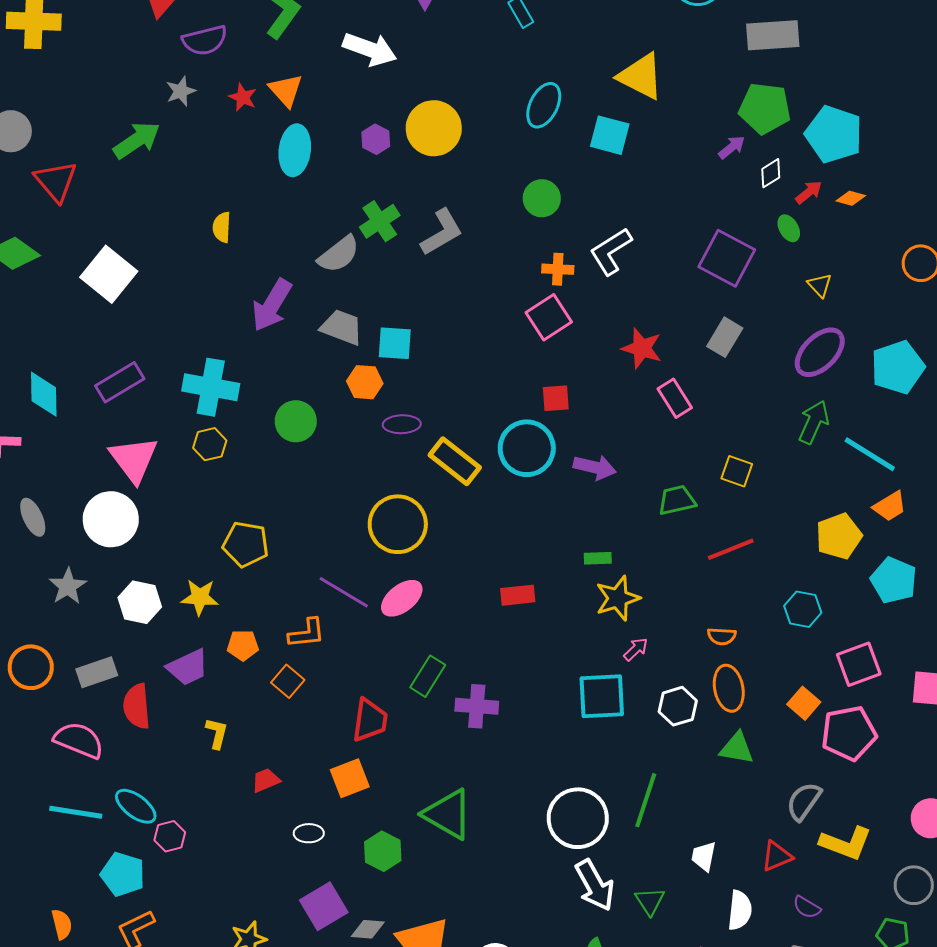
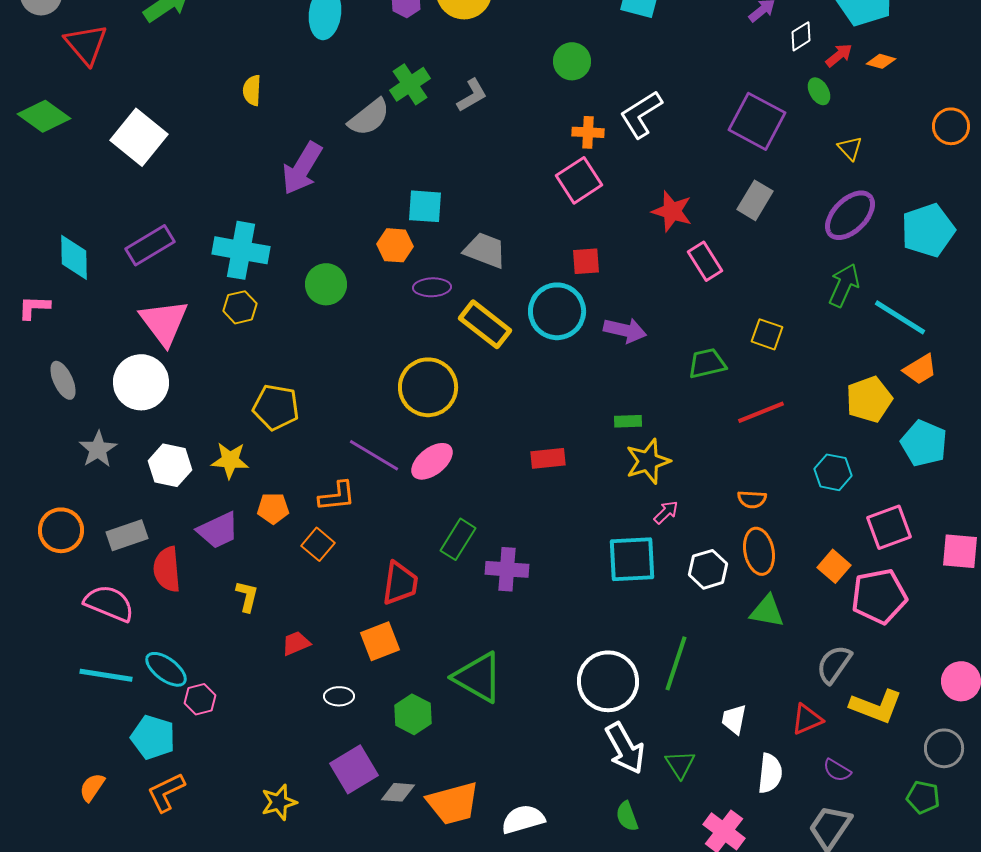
gray L-shape: (442, 232) -> (472, 95), size x0.7
gray trapezoid: (342, 327) -> (485, 250), moved
orange semicircle: (62, 924) -> (92, 787), turned -132

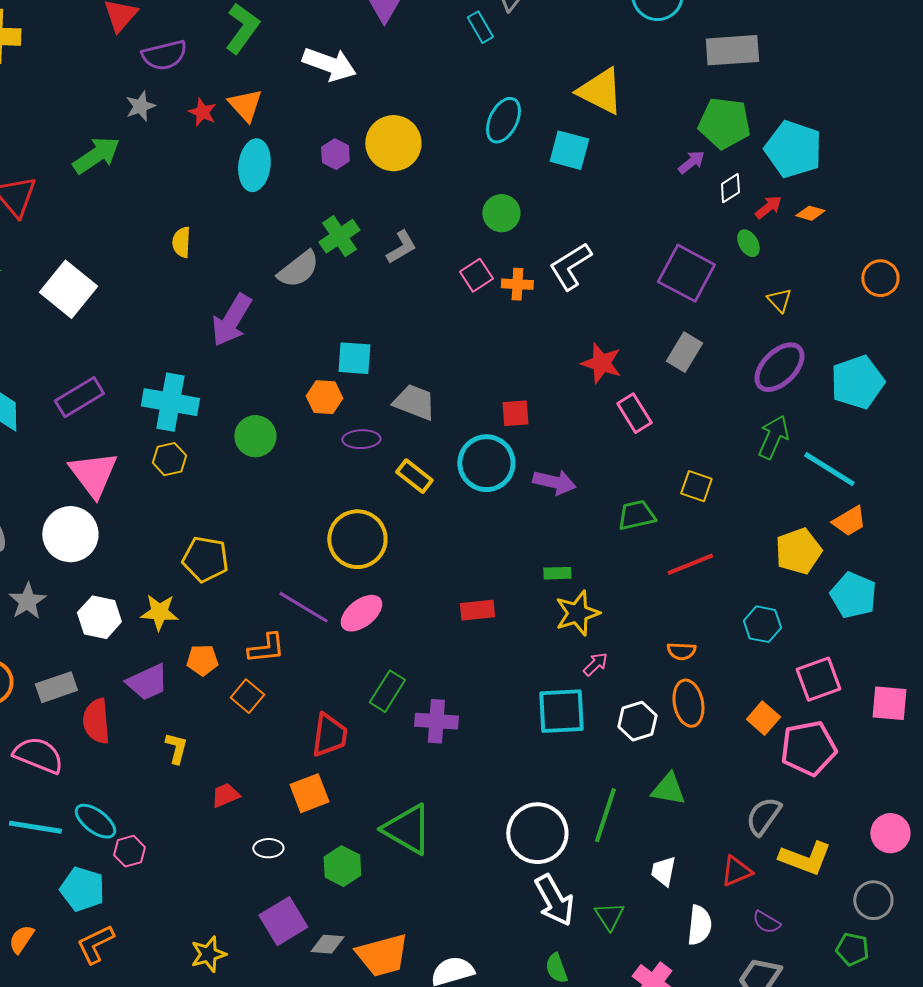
pink square: (579, 180) -> (476, 275), moved, size x0.7
yellow rectangle: (485, 324) -> (414, 476), size x0.7
green triangle: (767, 611) -> (668, 789), moved

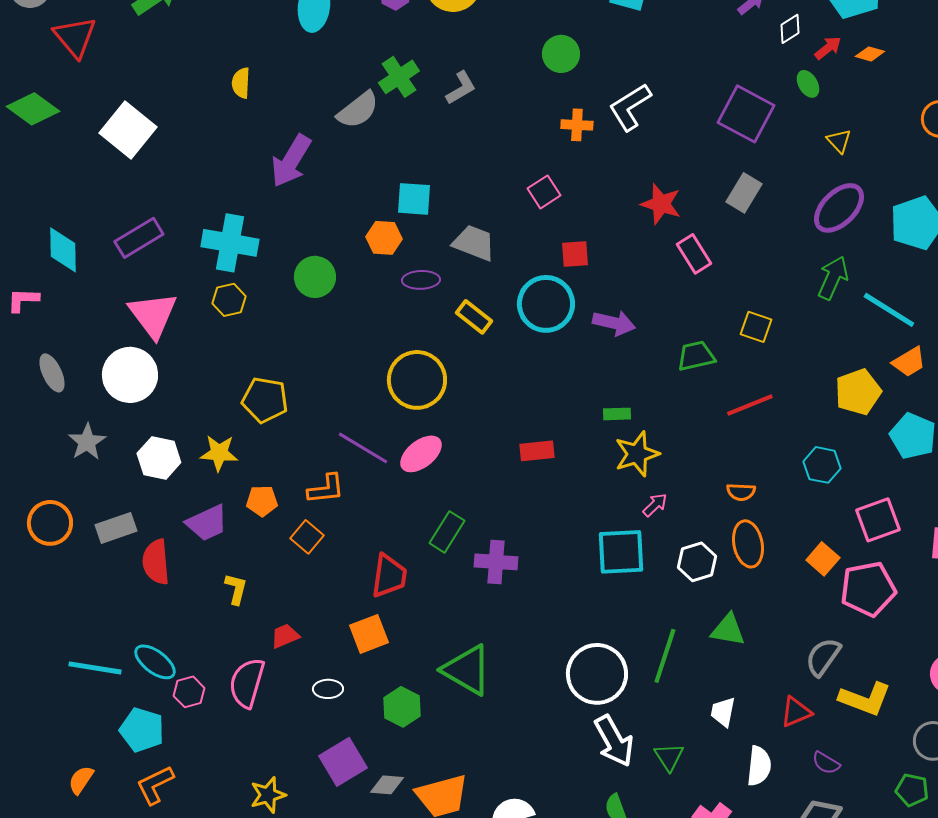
pink square: (476, 275) -> (544, 192), moved
pink semicircle: (38, 755) -> (247, 683), moved, turned -96

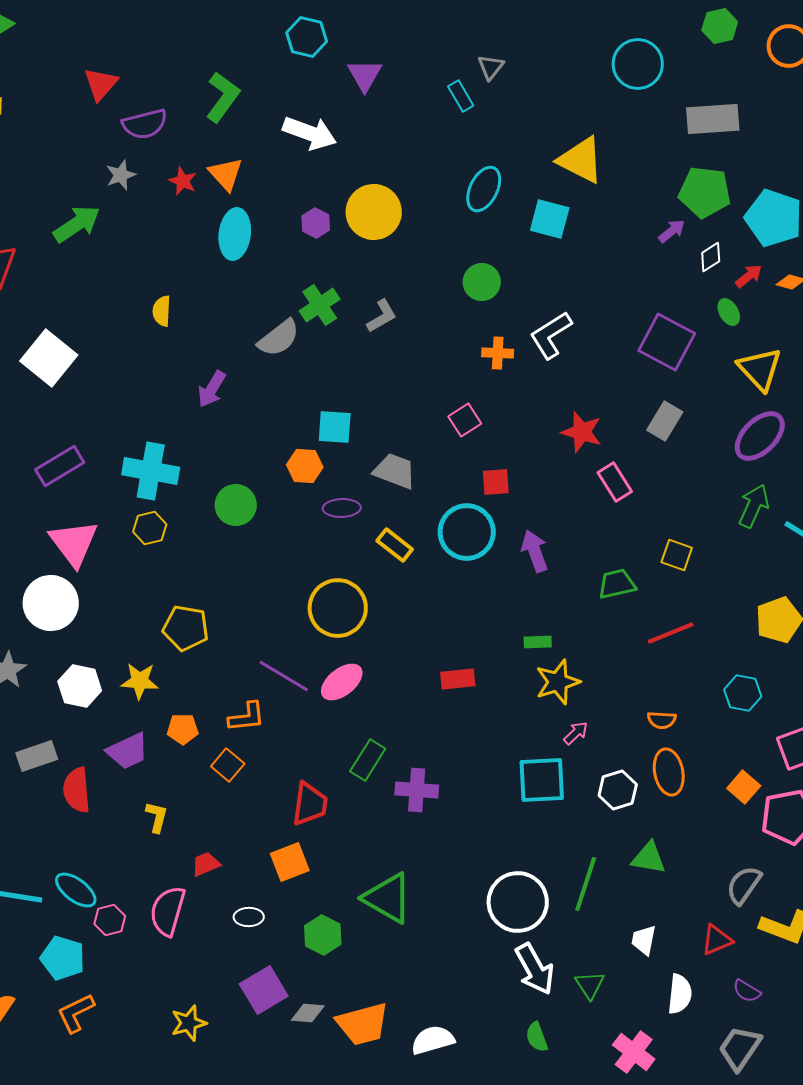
yellow triangle: (839, 141) -> (760, 369), size x1.8
purple arrow: (291, 161) -> (212, 389), size x0.7
purple arrow: (614, 323) -> (535, 551), turned -123

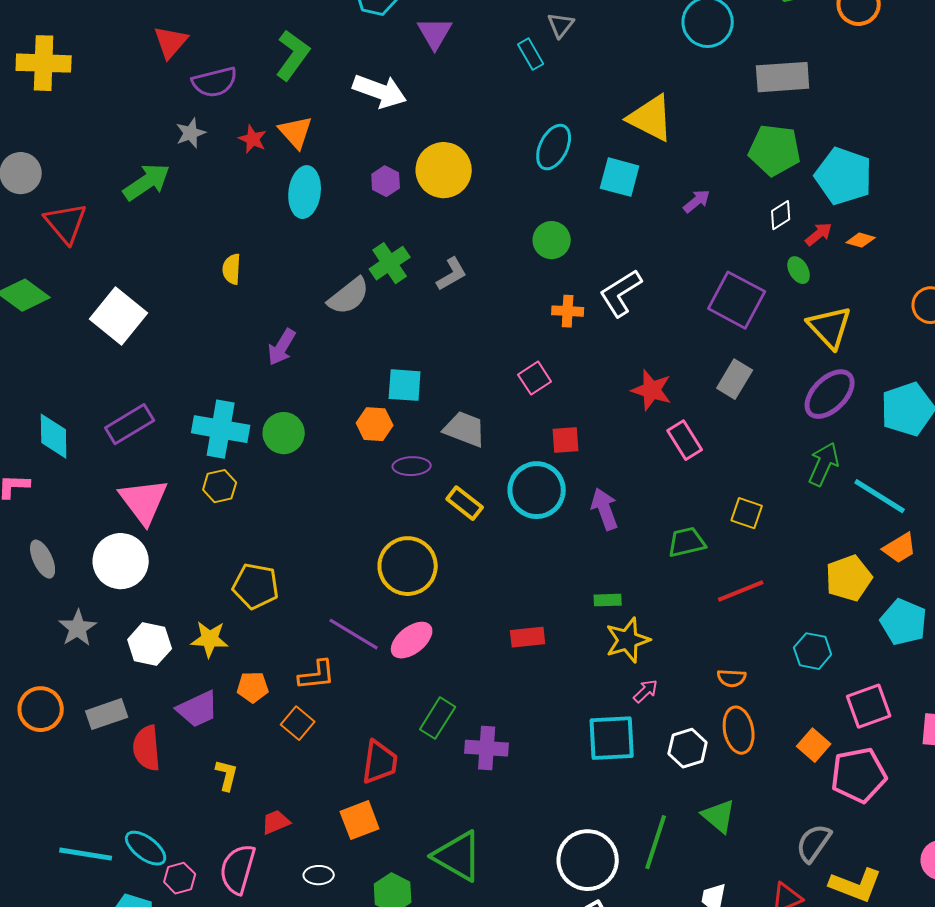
purple arrow: (672, 231) -> (697, 201), moved
green circle: (236, 505) -> (284, 433), moved
green triangle: (649, 858) -> (719, 816), turned 30

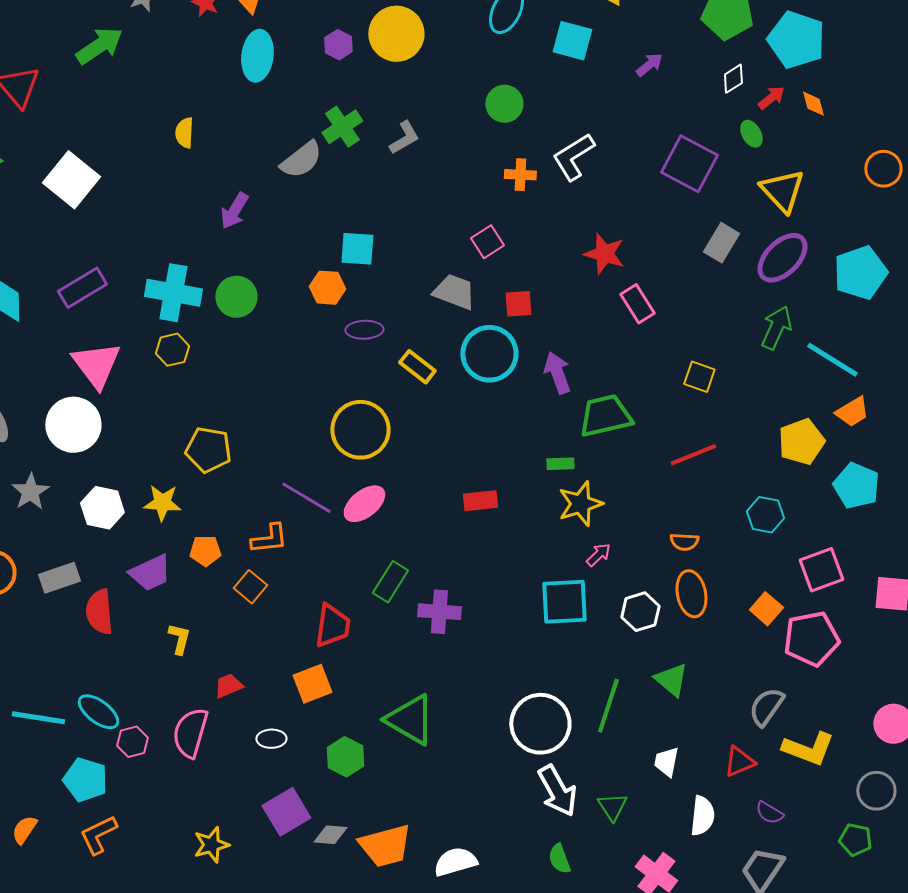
orange diamond: (861, 240) -> (813, 104), turned 60
gray rectangle: (735, 379) -> (721, 243), moved
gray trapezoid: (465, 429) -> (454, 292), moved
green trapezoid: (687, 542) -> (605, 416), moved, size x1.4

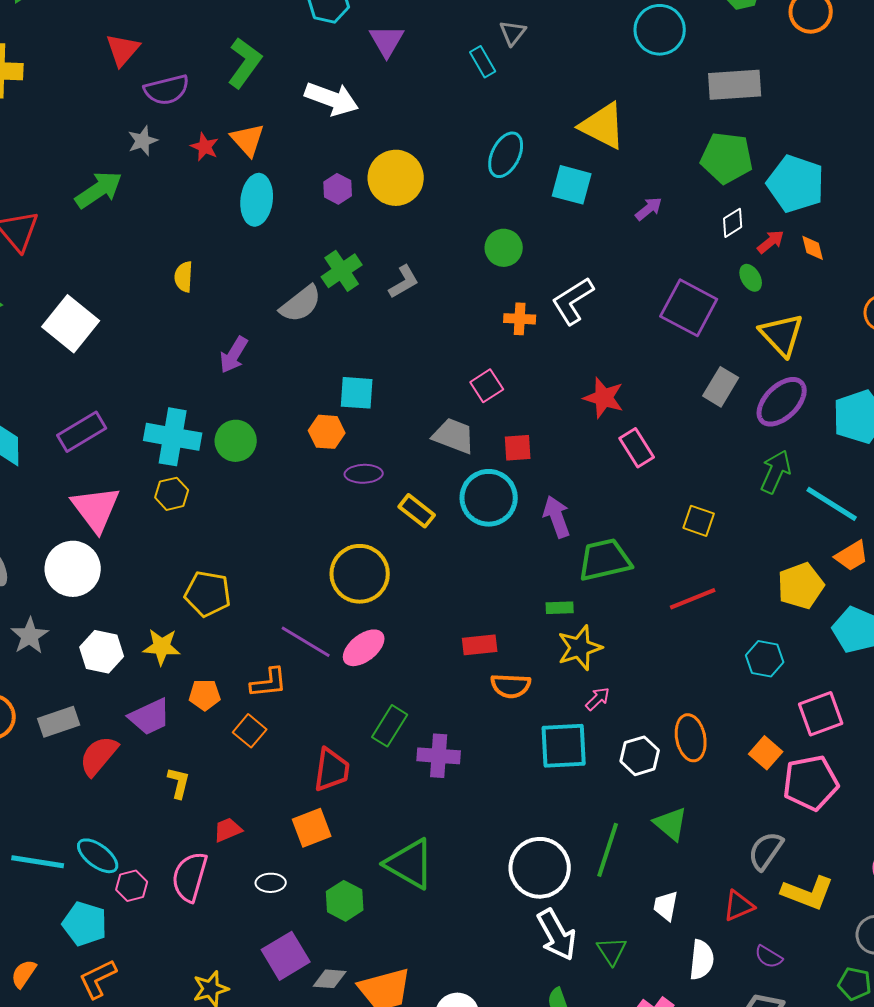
orange semicircle: (684, 542) -> (511, 686), moved, size x1.4
red semicircle: (99, 612) -> (99, 756), turned 45

